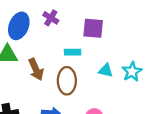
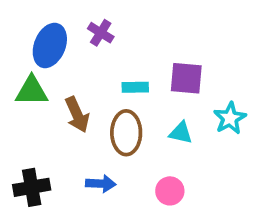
purple square: (93, 28) -> (186, 78), moved
cyan triangle: (106, 70) -> (181, 133), moved

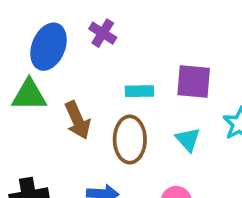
cyan triangle: (181, 133) -> (188, 140), turned 35

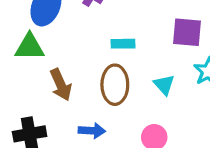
purple square: (194, 81) -> (187, 32), moved
brown arrow: (78, 120) -> (61, 85), moved

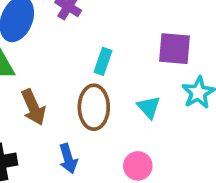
cyan rectangle: (123, 44) -> (103, 61), turned -70
blue arrow: (92, 131) -> (68, 159), turned 70

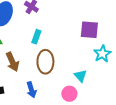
cyan rectangle: (103, 61) -> (36, 37), moved
cyan triangle: (149, 107) -> (80, 76), moved

